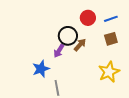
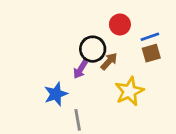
blue line: (111, 19) -> (150, 37), moved
yellow star: (109, 72) -> (129, 91), moved

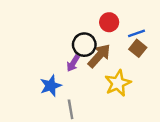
brown square: (151, 53) -> (138, 48), turned -35
brown arrow: (109, 61) -> (99, 56), size x1.5

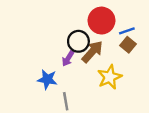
red circle: (109, 22) -> (101, 21), size x1.5
blue star: (51, 86) -> (47, 79), turned 30

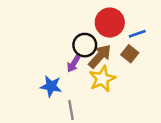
brown square: (128, 45) -> (130, 54), moved
yellow star: (110, 77) -> (102, 79), moved

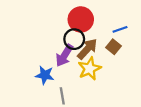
red circle: (110, 23) -> (81, 19), moved
purple arrow: (73, 64) -> (64, 55), size x1.5

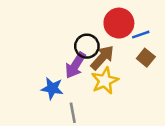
red circle: (81, 19) -> (119, 23), moved
brown square: (113, 47) -> (146, 58), moved

